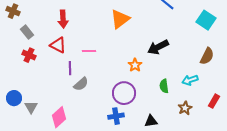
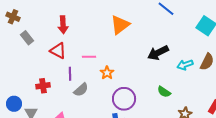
red cross: (29, 55) -> (43, 86), moved, turned -32
orange star: (135, 65) -> (107, 73), moved
cyan arrow: (190, 80) -> (185, 65), moved
green semicircle: (164, 86) -> (164, 92), turned -48

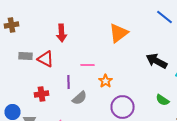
brown cross: (13, 17) -> (12, 25), turned -32
gray rectangle: (27, 38) -> (26, 56), moved, turned -48
red triangle: (58, 51) -> (46, 59), moved
black arrow: (158, 53) -> (156, 61), turned 55

